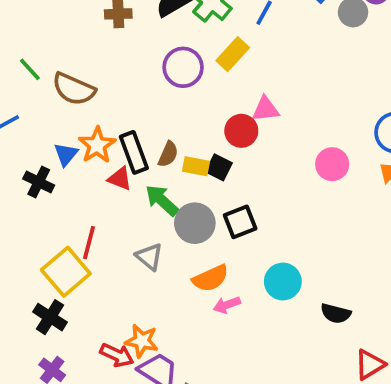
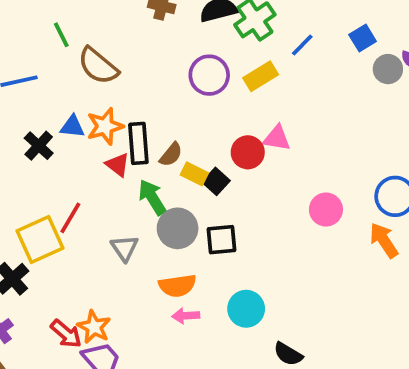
blue triangle: (66, 154) -> (72, 127), turned 40

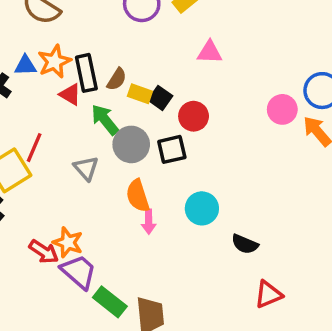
red circle: (248, 152) -> (194, 116), moved
pink circle: (326, 210) -> (282, 109), moved
orange semicircle: (177, 286) -> (138, 196), turned 88
pink arrow: (186, 316) -> (149, 222), turned -80

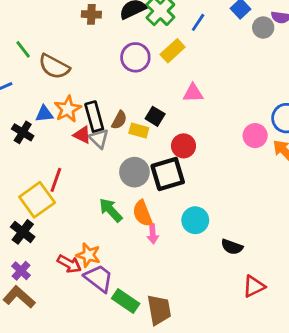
black square: (160, 98) -> (155, 116), moved
green arrow: (105, 120) -> (111, 210), moved
black square: (172, 149) -> (168, 174), size x1.4
gray triangle: (86, 168) -> (99, 139), moved

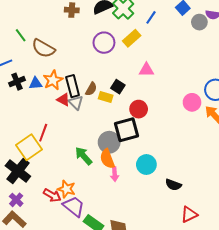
black cross: (23, 132) -> (17, 82), moved, turned 35
gray circle: (134, 172) -> (109, 142), moved
black cross: (23, 232) -> (18, 171), size x1.4

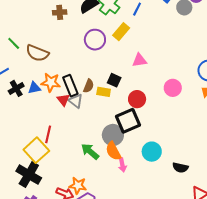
orange star: (53, 80) -> (51, 82), turned -30
red triangle: (63, 100) -> (63, 100), turned 32
pink circle: (192, 102) -> (173, 88), moved

